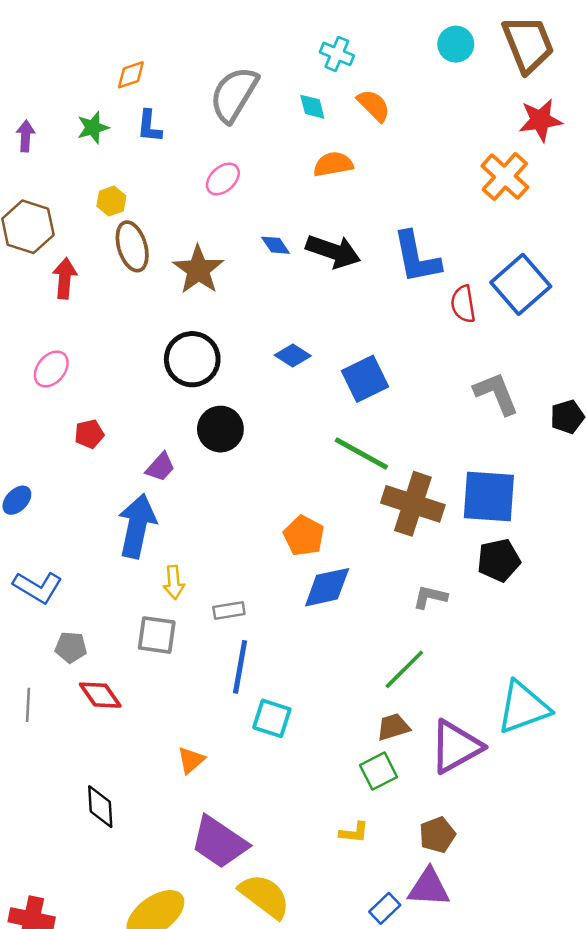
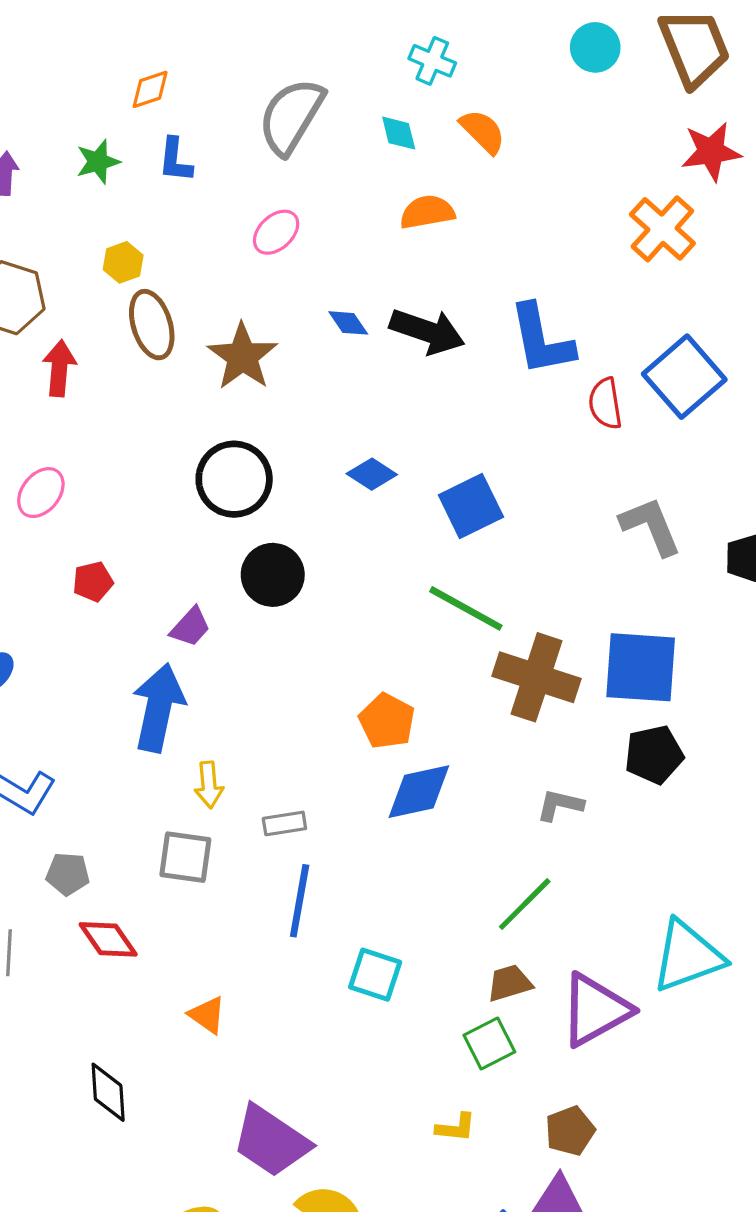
cyan square: (272, 718) -> (375, 975), moved
orange triangle: (191, 760) -> (207, 1015), moved, turned -44

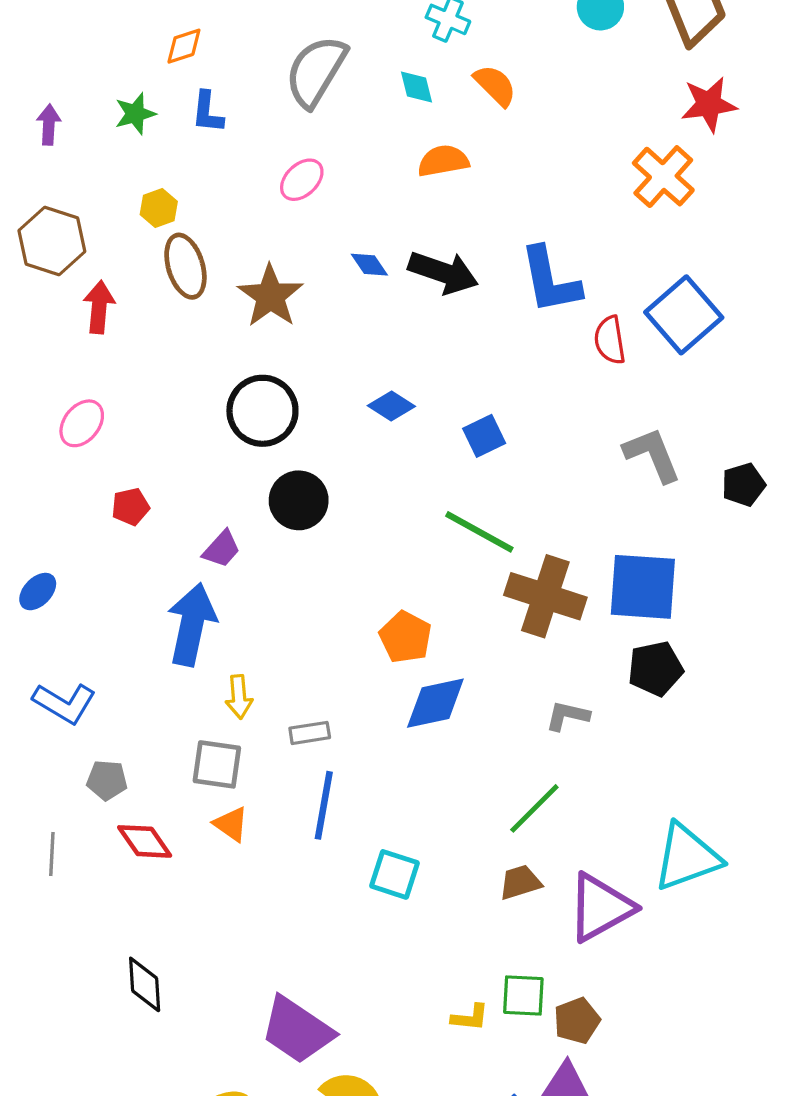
blue square: (471, 506) -> (484, 436), size x0.7
orange triangle: (207, 1015) -> (231, 824), moved
green square: (489, 1044) -> (523, 995), moved, turned 30

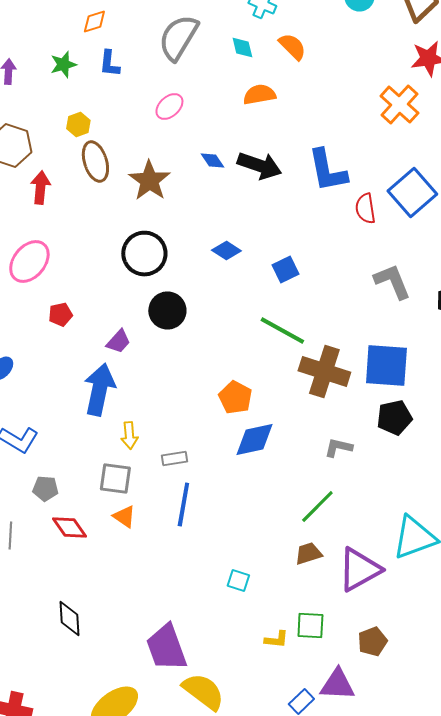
pink ellipse: (82, 423) -> (29, 262), size x1.4
cyan square: (395, 874) -> (238, 580), moved, size x0.7
brown pentagon: (577, 1021) -> (372, 642), moved
purple trapezoid: (297, 1030) -> (166, 648), turned 36

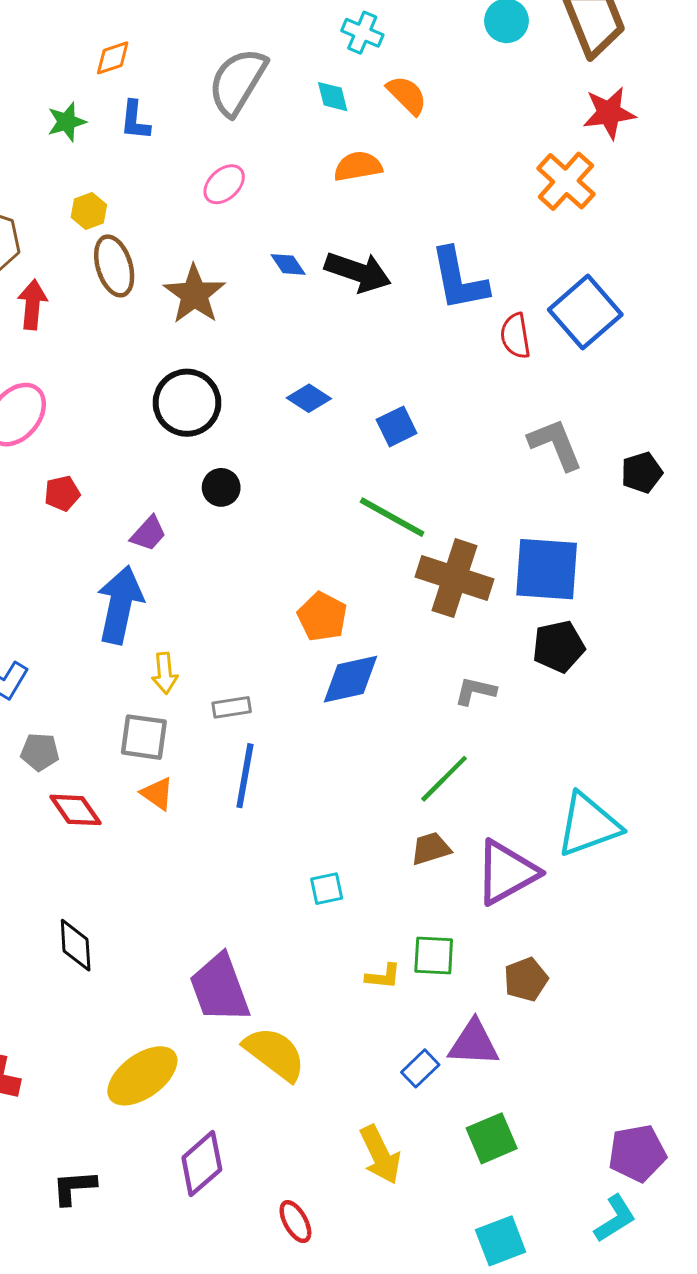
black circle: (167, 310) -> (221, 487), size x0.7
cyan square: (238, 580) -> (327, 889), turned -30

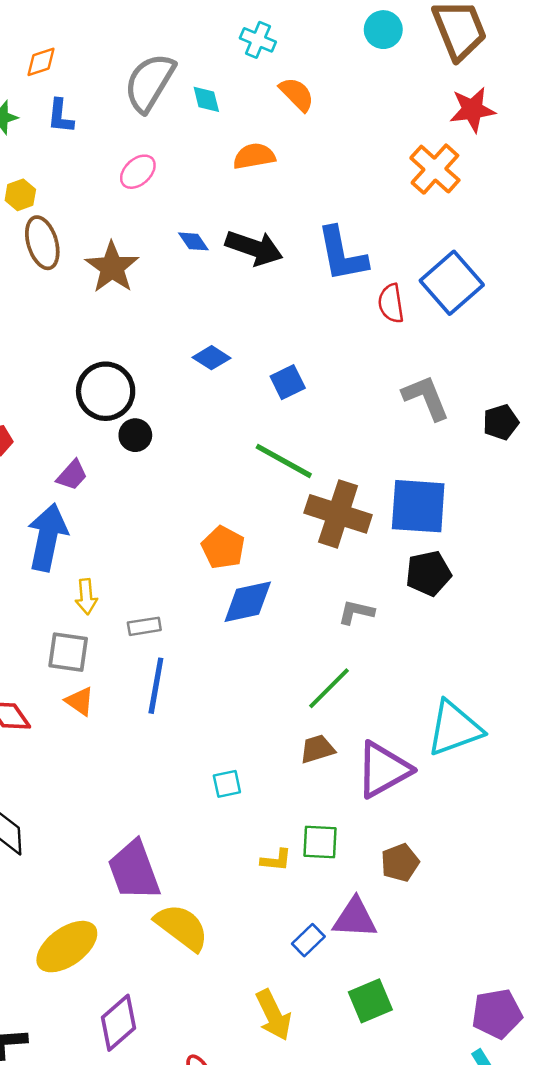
cyan diamond: (333, 97) -> (206, 99), moved
black circle: (187, 403) -> (106, 391), moved

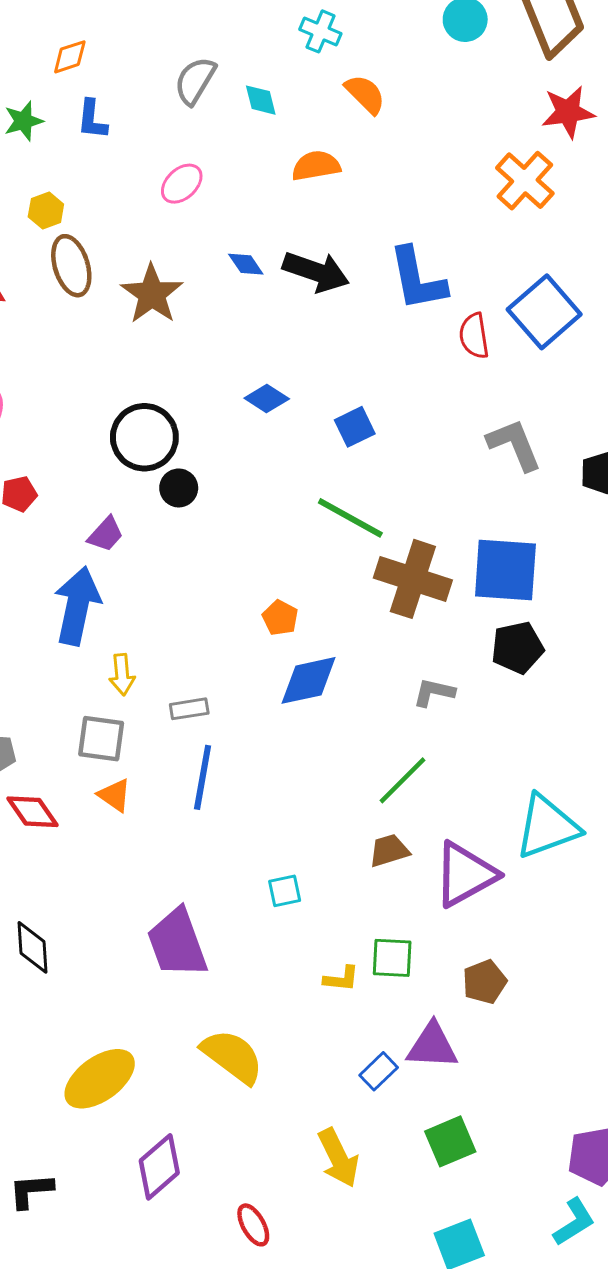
gray semicircle: (149, 83) -> (195, 81), size x0.7
orange pentagon: (223, 547) -> (280, 618), size x0.7
purple trapezoid: (134, 870) -> (177, 943), moved

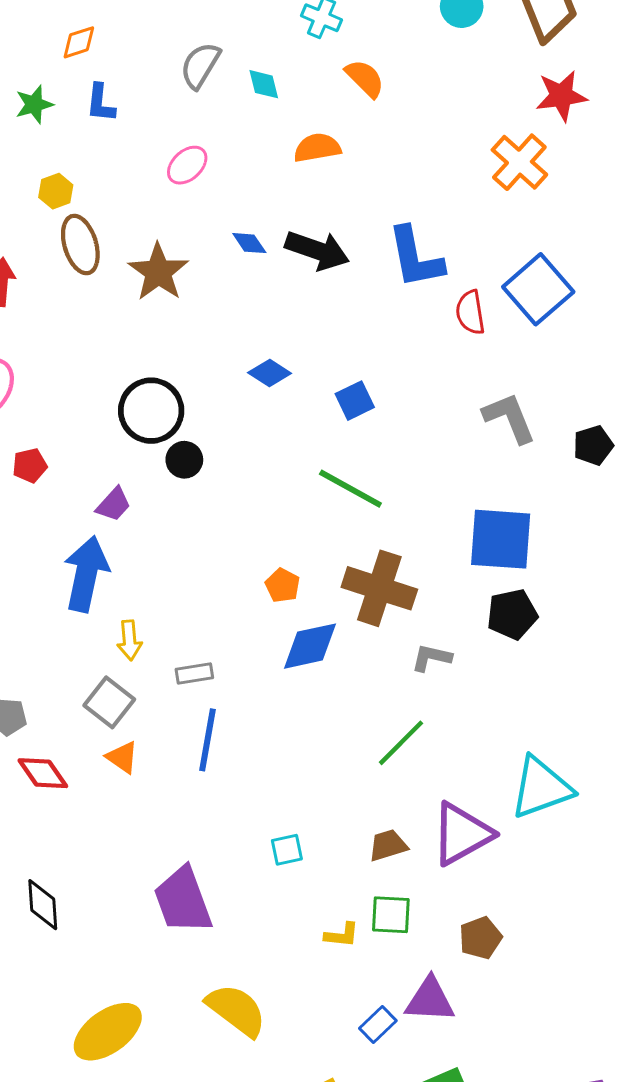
brown cross: (413, 579) -> (379, 588), moved
gray square: (101, 739) -> (109, 702), turned 30
brown trapezoid: (389, 850) -> (388, 845), moved

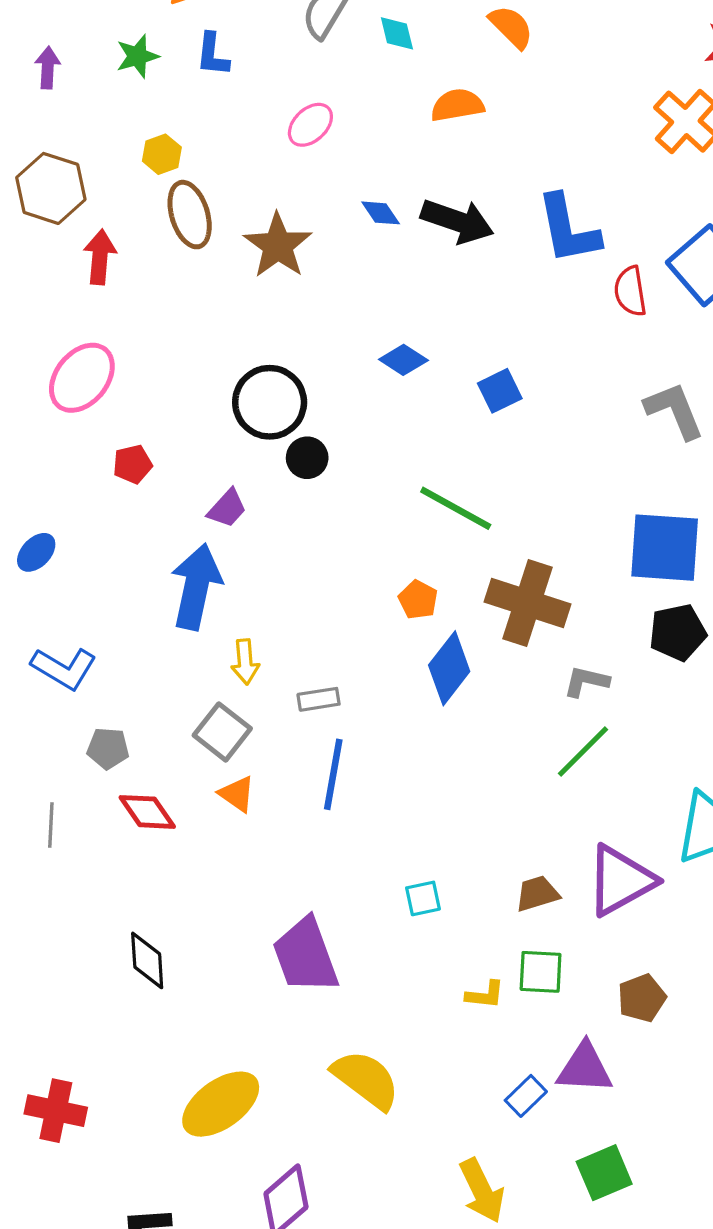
green line: (350, 489) -> (456, 508), moved
blue diamond: (310, 646) -> (449, 668), turned -40
green line: (401, 743) -> (583, 752), moved

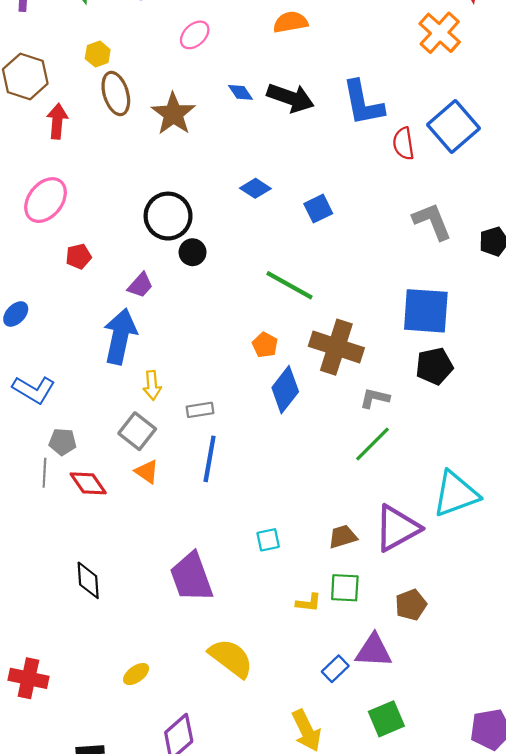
gray line: (51, 825) -> (44, 473), moved
yellow ellipse: (221, 1104) -> (136, 674), size x0.5

